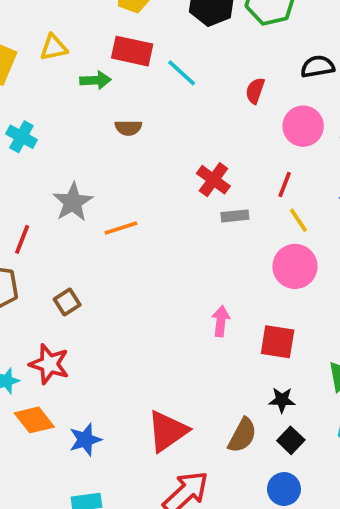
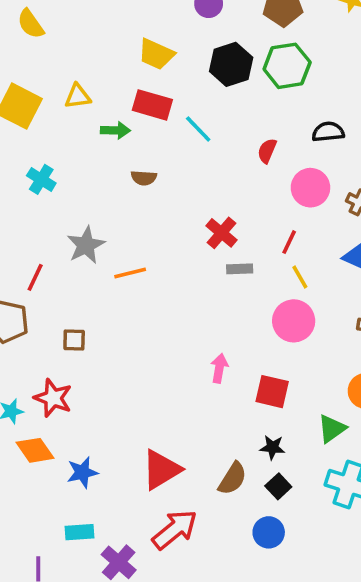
brown square: (67, 302) -> (74, 340), turned 30

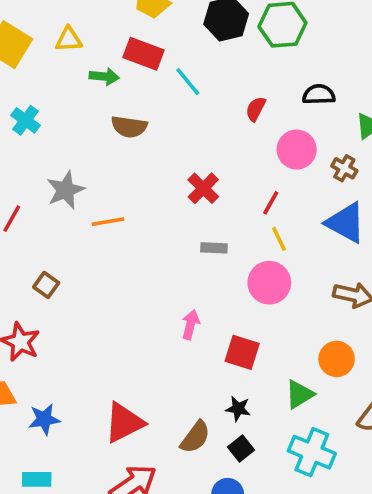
brown semicircle: (144, 178) -> (129, 127), size x1.4
gray rectangle: (240, 269) -> (214, 248), moved
brown square: (74, 340) -> (46, 285), turned 30

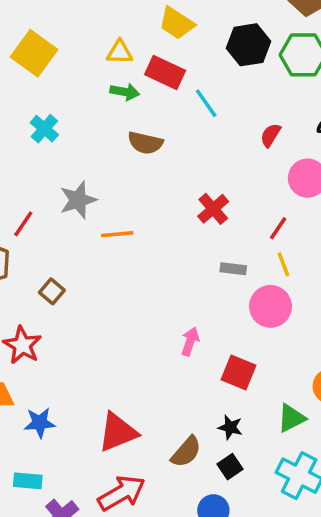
yellow triangle: (69, 39) -> (120, 52), moved
gray rectangle: (214, 248) -> (233, 269), moved

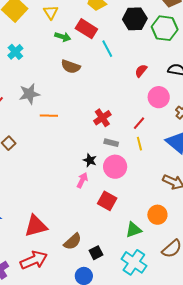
yellow triangle: (120, 52) -> (51, 12), moved, turned 49
red cross: (213, 209) -> (102, 118), moved
pink circle: (270, 306) -> (115, 167), moved
black star: (230, 427) -> (90, 160), moved

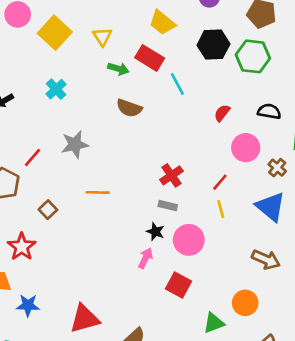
orange line: (49, 116) -> (98, 192), moved
gray rectangle: (111, 143) -> (168, 206), moved

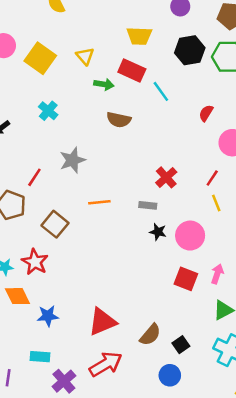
yellow trapezoid: (162, 23) -> (139, 36), turned -30
gray rectangle: (168, 206) -> (148, 205), moved
brown square: (48, 210) -> (55, 224), size x1.5
pink arrow: (146, 258) -> (217, 274), moved

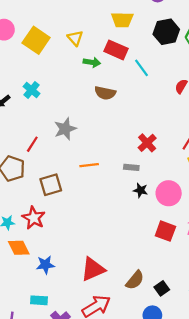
cyan cross: (48, 111) -> (32, 90), moved
brown square: (55, 224) -> (51, 185), turned 35

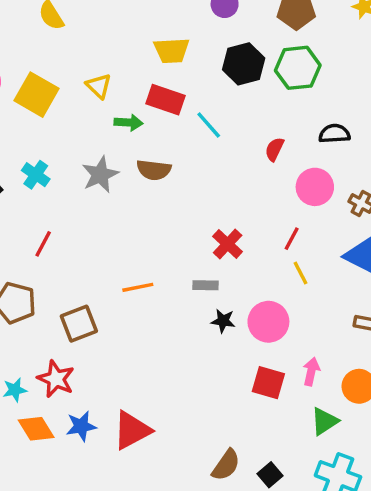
gray star: (65, 129) -> (100, 175), moved
red line: (32, 144) -> (43, 244), moved
blue star: (45, 265) -> (81, 426), moved
red triangle: (93, 269) -> (132, 430), moved

